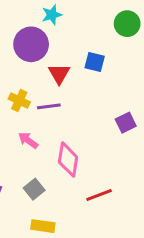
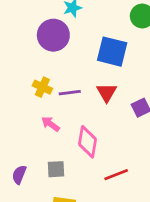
blue square: (95, 62) -> (112, 52), size x1.6
red triangle: (59, 74) -> (107, 93), moved
gray square: (34, 189) -> (56, 169), turned 36

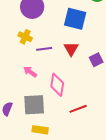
yellow cross: (42, 87) -> (25, 37), moved
gray square: (56, 169) -> (34, 105), size x1.6

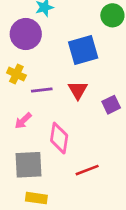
blue square: (75, 19) -> (83, 50), turned -30
pink arrow: (30, 72) -> (23, 121), turned -80

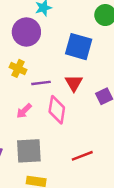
blue square: (83, 50) -> (79, 47), turned 32
pink diamond: (59, 138) -> (57, 110), moved

